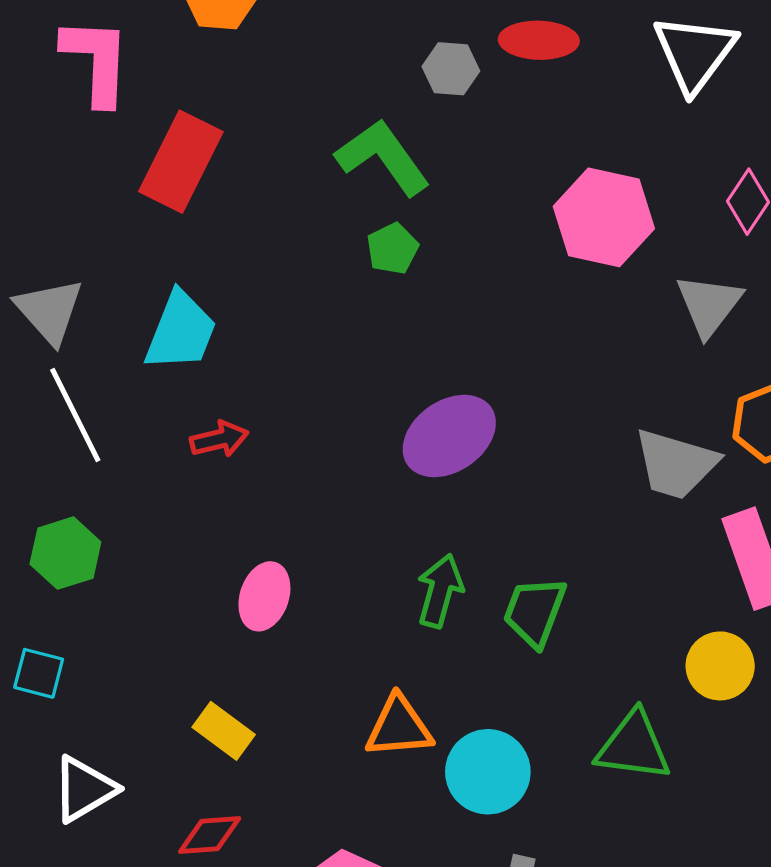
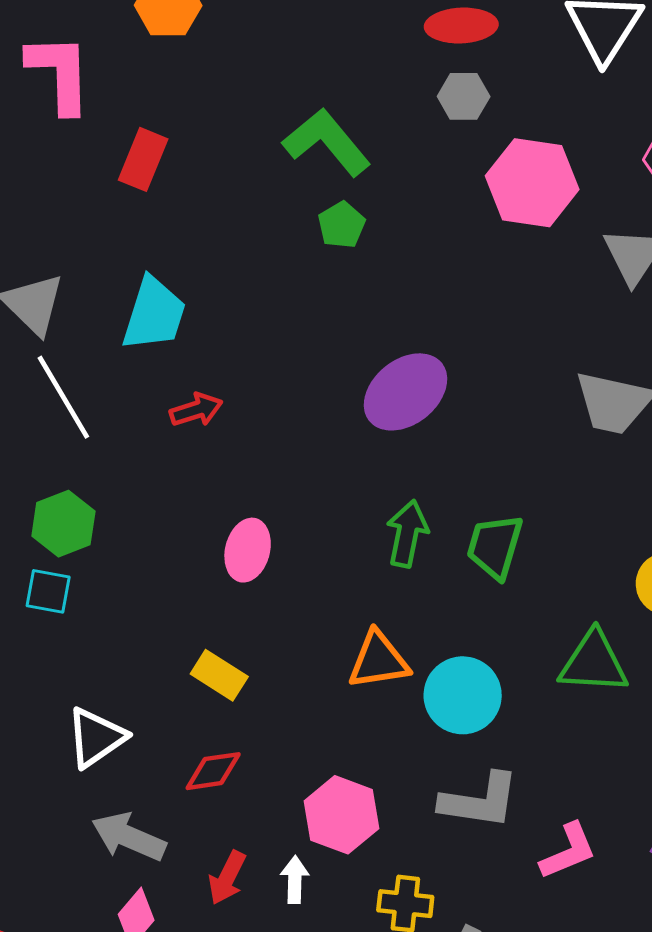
gray hexagon: (451, 69) -> (464, 96), moved
red rectangle: (181, 162) -> (143, 159), size x0.7
cyan square: (39, 673) -> (48, 591), moved

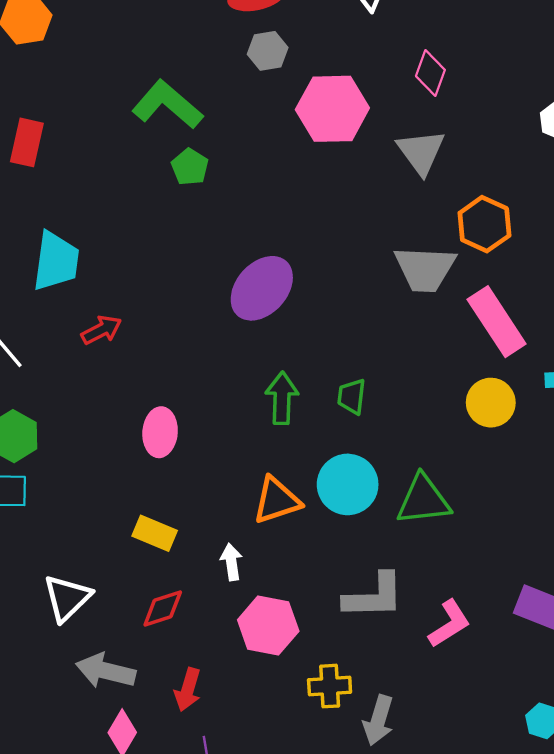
green trapezoid: (495, 546) -> (352, 396), size x0.7
green triangle: (594, 663) -> (423, 500), moved
cyan circle: (463, 695) -> (348, 484), moved
white arrow: (295, 880) -> (231, 562), moved

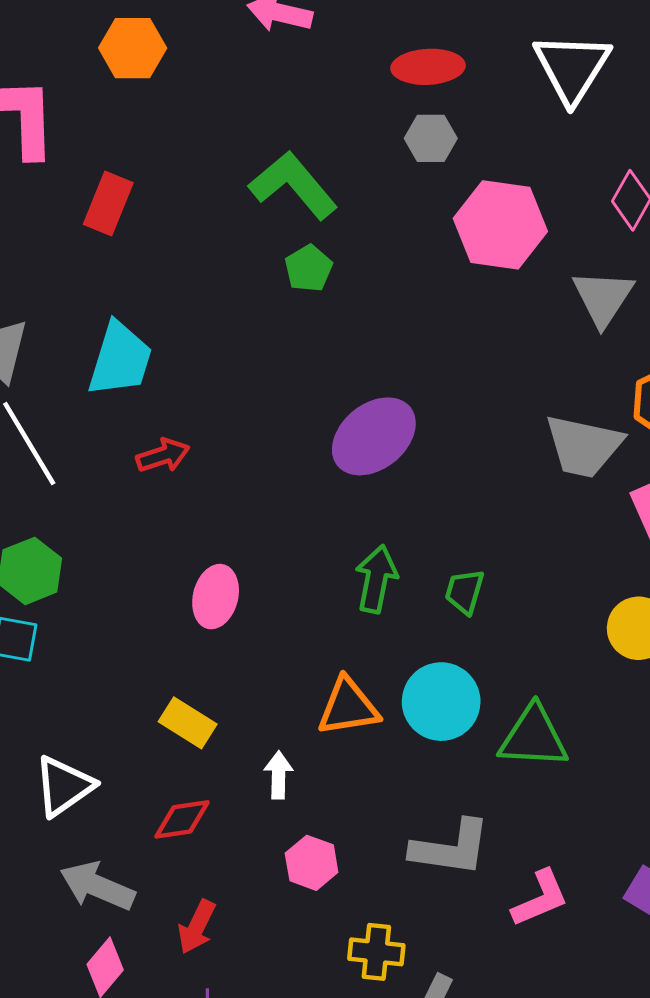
pink hexagon: (268, 625) -> (312, 863), size x0.7

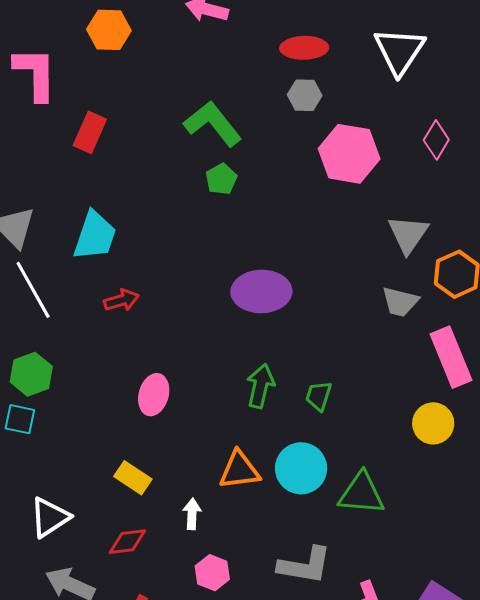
gray triangle: (603, 298) -> (408, 234), moved
purple ellipse: (374, 436) -> (261, 291), turned 36
gray trapezoid: (584, 446) -> (400, 302), size x0.7

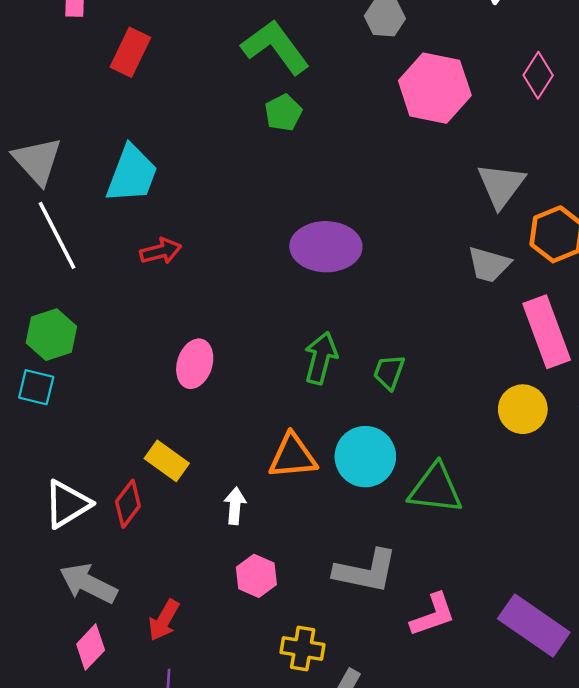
red diamond: (127, 542) -> (128, 504), moved, turned -48

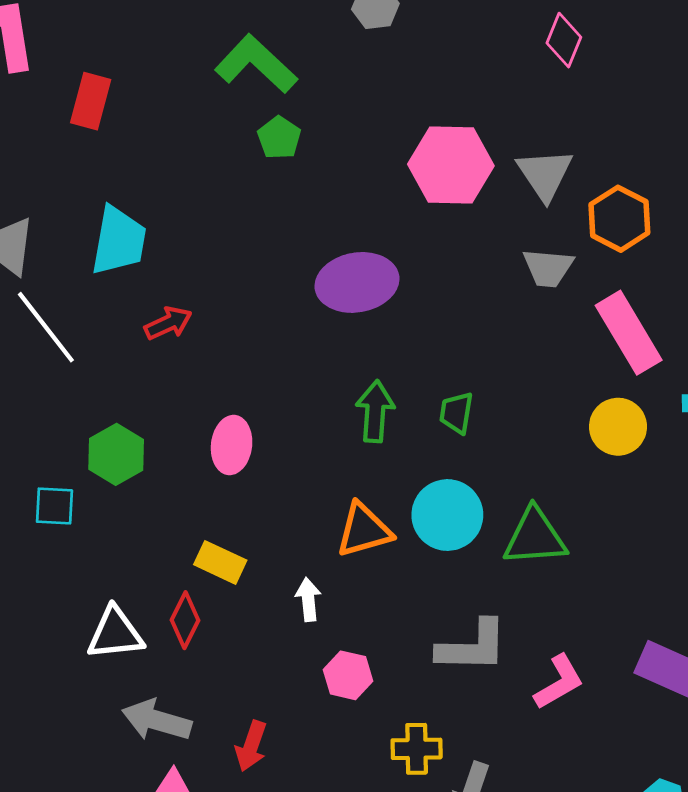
pink hexagon: (435, 88) -> (451, 165), moved
green hexagon: (51, 335) -> (116, 454), moved
white triangle: (67, 504) -> (115, 633), turned 36

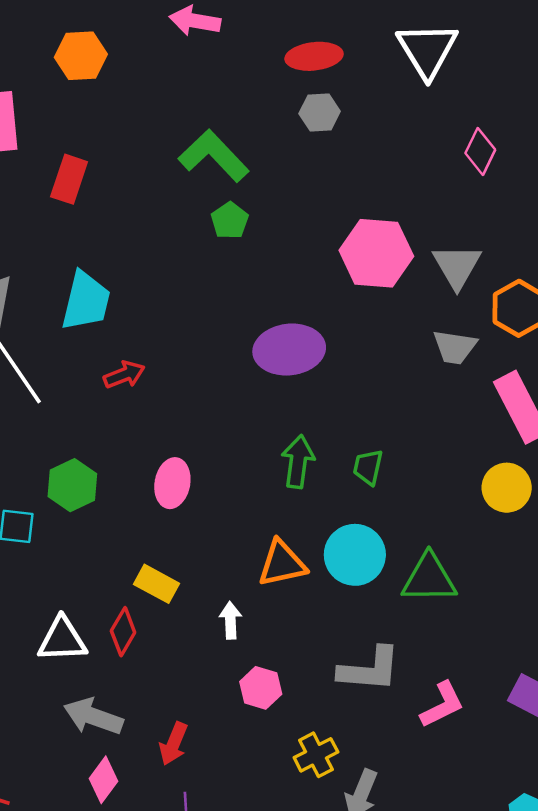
yellow cross: (417, 749) -> (316, 755), turned -30

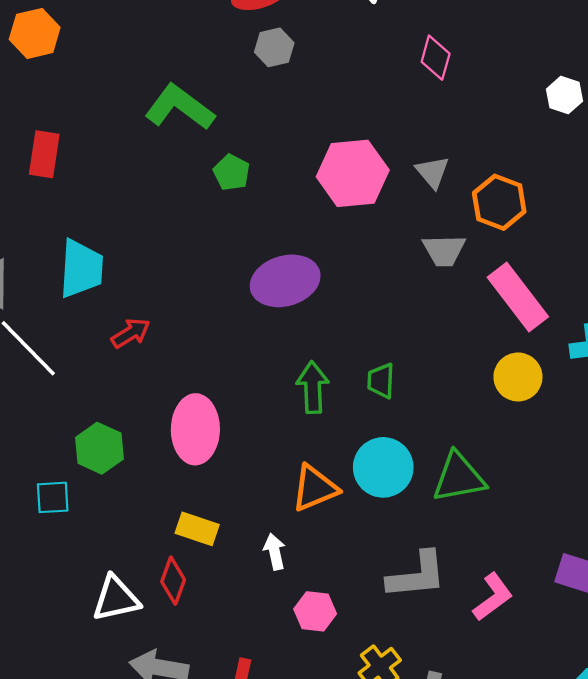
green pentagon: (230, 221) -> (232, 172), moved
gray triangle: (457, 266) -> (432, 172), size x0.7
pink ellipse: (172, 483) -> (195, 429), size x1.4

